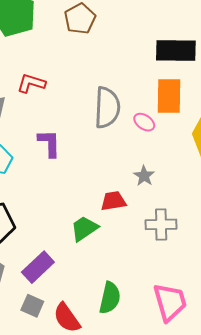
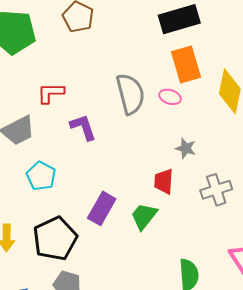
purple L-shape: (49, 143) -> (83, 127), moved
red trapezoid: (113, 201) -> (164, 181), turned -60
purple rectangle: (38, 267) -> (102, 208), moved

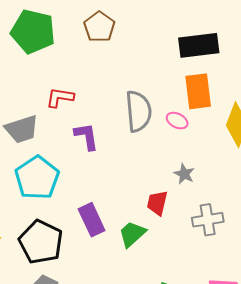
cyan pentagon: (41, 176) -> (37, 178), size x1.5
purple rectangle: (102, 208) -> (92, 220), turned -64
black pentagon: (55, 239) -> (41, 242), turned -30

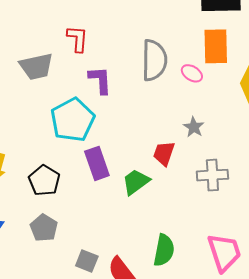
red L-shape: (60, 97) -> (78, 39), turned 80
cyan pentagon: (37, 178) -> (73, 120), moved
black pentagon: (41, 242) -> (44, 181), size x0.7

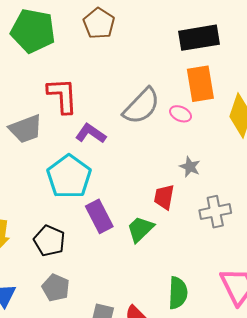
red L-shape: (78, 39) -> (62, 96), size x1.4
gray semicircle: (154, 60) -> (141, 106), turned 51
purple L-shape: (100, 80) -> (91, 133), turned -44

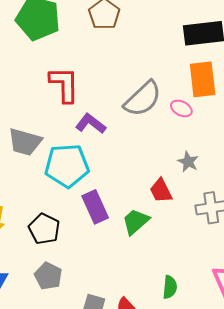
gray trapezoid: (26, 129) -> (25, 142), moved, turned 33
cyan pentagon: (69, 177) -> (67, 166), turned 30
red trapezoid: (164, 197) -> (161, 191), turned -40
green semicircle: (178, 293) -> (170, 287), size x0.7

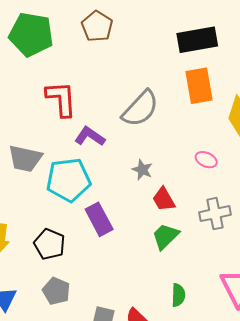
pink ellipse: (181, 108) -> (206, 160), moved
gray star: (188, 162) -> (142, 170), moved
green trapezoid: (136, 222) -> (165, 236), moved

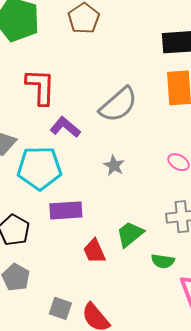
red trapezoid: (164, 199) -> (94, 251), moved
purple rectangle: (99, 219) -> (66, 210), turned -72
green semicircle: (178, 295) -> (163, 261), moved, turned 90

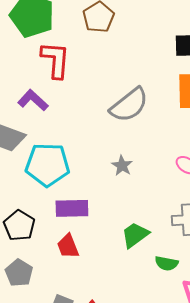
red L-shape: (41, 87) -> (55, 60), moved
purple L-shape: (65, 127) -> (33, 100), moved
red trapezoid: (94, 251) -> (68, 246), moved

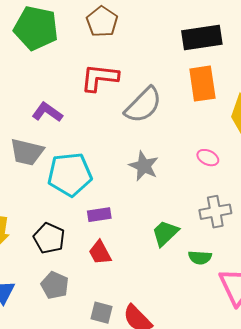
red L-shape: (55, 60) -> (100, 78), moved, turned -81
gray star: (122, 166) -> (144, 166), size x1.4
purple rectangle: (72, 208) -> (99, 215), size x0.7

